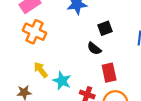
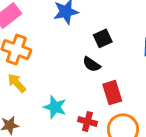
yellow arrow: (41, 70) -> (17, 83), moved

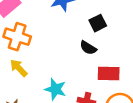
red rectangle: (112, 93) -> (109, 73), turned -70

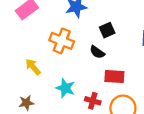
orange cross: (17, 37) -> (62, 41), moved

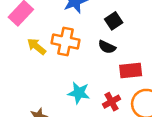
yellow arrow: (33, 67) -> (36, 46), moved
red cross: (93, 101) -> (112, 102), turned -35

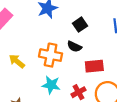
orange cross: (65, 41) -> (51, 55), moved
yellow arrow: (36, 46) -> (17, 61), moved

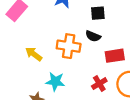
black square: (80, 25) -> (98, 13), turned 32
cyan star: (51, 85) -> (55, 82), moved

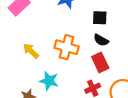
black semicircle: (93, 36) -> (101, 40), moved
red rectangle: (115, 56) -> (100, 62), moved, turned 66

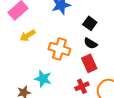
black square: (100, 18) -> (90, 23), turned 32
yellow arrow: (31, 51) -> (28, 36), moved, turned -77

